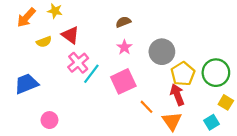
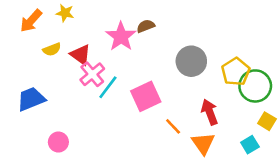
red triangle: (70, 35) -> (81, 55), moved
pink star: (124, 47) -> (121, 36), moved, size x1.6
yellow pentagon: (183, 74) -> (236, 72), moved

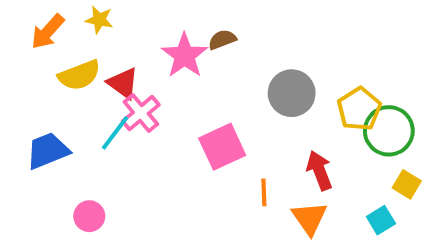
yellow semicircle: (52, 49) -> (79, 75), size x1.5
cyan line: (108, 87) -> (115, 133), moved
orange line: (173, 126) -> (264, 192), turned 42

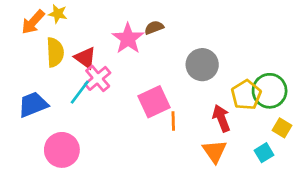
yellow star: (99, 20) -> (58, 14), moved
yellow semicircle: (79, 75) -> (55, 52), turned -72
yellow pentagon: (359, 109) -> (246, 95), moved
orange line: (264, 192) -> (173, 121), moved
pink circle: (89, 216) -> (62, 150), size x1.6

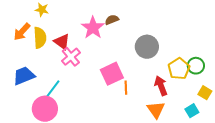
orange arrow: (33, 22) -> (22, 32), moved
green circle: (270, 91) -> (196, 66), size x0.7
cyan line: (80, 92) -> (53, 89), moved

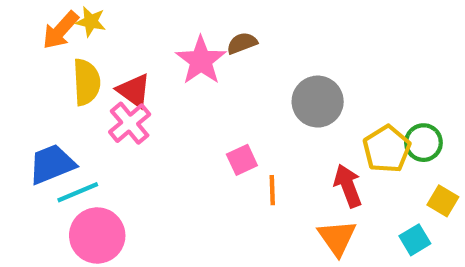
orange arrow: (22, 32) -> (60, 30), moved
pink cross: (71, 57) -> (130, 123), moved
pink square: (112, 74) -> (242, 160), size x0.6
cyan line: (53, 89) -> (78, 192), moved, turned 30

